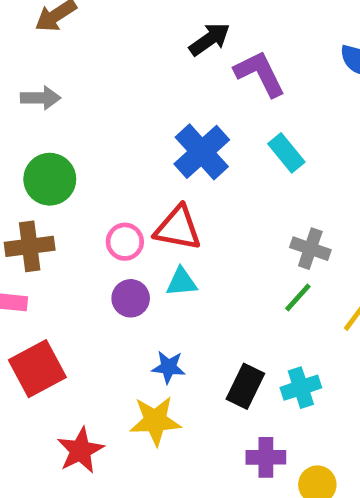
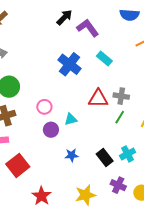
red triangle: (178, 228) -> (98, 99), moved
black rectangle: (245, 386) -> (105, 157), turned -54
yellow star: (155, 421) -> (85, 195), moved
purple cross: (266, 457) -> (118, 185), turned 35

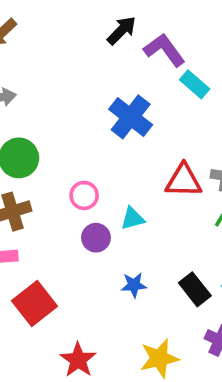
cyan rectangle: (104, 58) -> (195, 84), moved

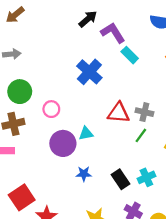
pink circle: (84, 195) -> (51, 109), moved
purple circle: (96, 238) -> (63, 143), size x1.5
red square: (34, 303) -> (22, 197), moved

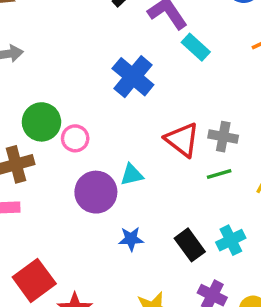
green circle: (20, 92) -> (41, 122), moved
red triangle: (119, 113) -> (182, 140), turned 35
green line: (141, 135) -> (219, 174), turned 40

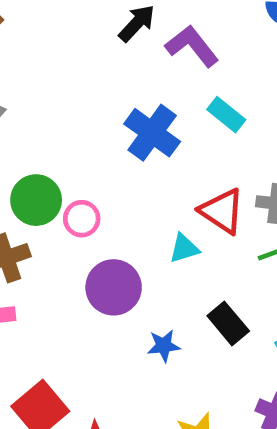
cyan rectangle: (196, 47) -> (226, 115), moved
cyan triangle: (132, 175) -> (184, 248), moved
black rectangle: (190, 245) -> (228, 323), moved

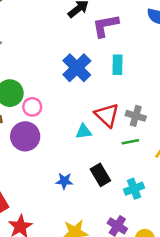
purple L-shape: (192, 46) -> (105, 26), turned -72
cyan rectangle: (226, 115) -> (117, 65), turned 42
purple circle: (114, 287) -> (25, 136), moved

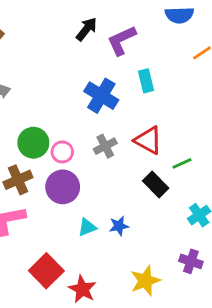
gray cross: (136, 116) -> (105, 146), moved, turned -30
cyan triangle: (84, 131) -> (87, 227), moved
black rectangle: (100, 175) -> (156, 185), moved

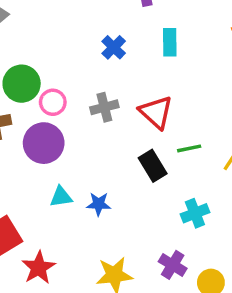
blue cross: (101, 96) -> (114, 47), size x0.6

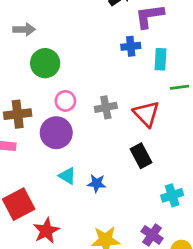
blue cross: (114, 47) -> (131, 46), moved, turned 36
green circle: (22, 84) -> (45, 63), moved
green line: (189, 148) -> (180, 87), moved
cyan triangle: (61, 197) -> (67, 176), turned 36

